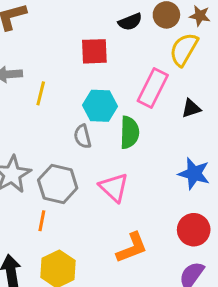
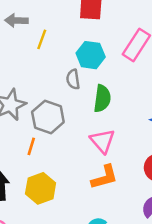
green semicircle: (129, 132) -> (102, 99), moved
pink triangle: (114, 187) -> (102, 141), moved

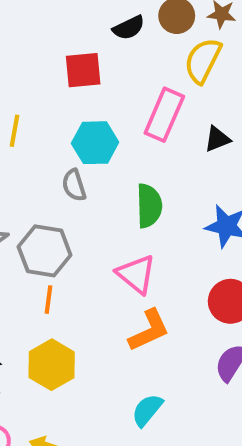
green semicircle: (102, 99) -> (149, 206), moved
orange line: (31, 146) -> (48, 300), moved

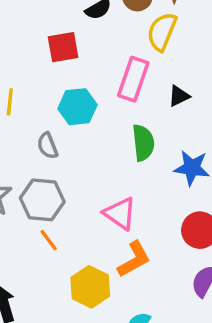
gray semicircle: (74, 185) -> (48, 146), moved
green semicircle: (149, 206) -> (143, 143), moved
orange line: (48, 300) -> (49, 240), turned -40
yellow hexagon: (52, 365) -> (90, 287), moved

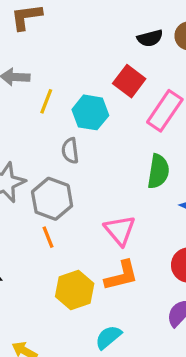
red square: (63, 47) -> (129, 81), moved, turned 32
cyan hexagon: (78, 107) -> (90, 112), moved

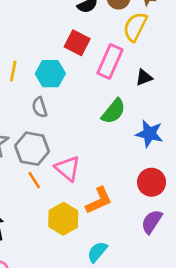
green semicircle: (158, 171) -> (114, 111), turned 40
pink triangle: (120, 230) -> (68, 168), moved

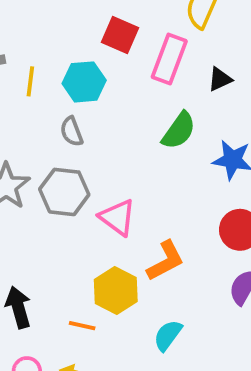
orange line: (34, 180) -> (82, 326), moved, turned -42

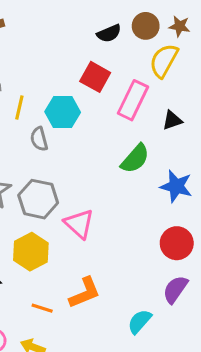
gray semicircle: (72, 132) -> (39, 139), moved
orange L-shape: (165, 261) -> (85, 293), moved
yellow hexagon: (116, 290) -> (31, 252), moved
cyan semicircle: (168, 335) -> (140, 321), moved

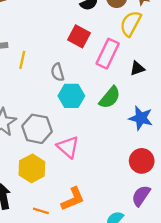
cyan hexagon: (63, 112) -> (71, 96), moved
gray semicircle: (39, 139) -> (58, 72), moved

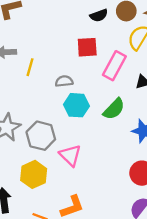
red square: (79, 36) -> (87, 47), turned -35
gray semicircle: (58, 72) -> (64, 81), turned 96

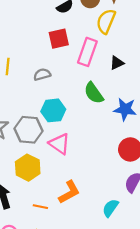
cyan hexagon: (76, 105) -> (53, 110), moved
green semicircle: (114, 109) -> (94, 93), turned 110

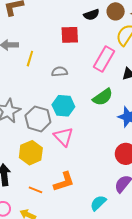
red square: (59, 39) -> (70, 35), moved
green semicircle: (94, 93) -> (103, 97), turned -100

